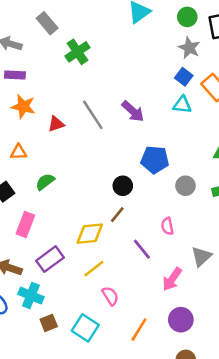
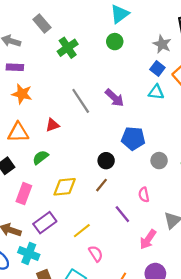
green circle: (187, 17) -> (115, 42), moved
red triangle: (56, 124) -> (52, 125), moved
orange triangle: (19, 152) -> (18, 132), size x1.5
yellow diamond: (90, 234) -> (65, 187), moved

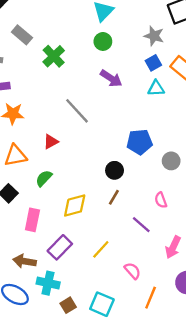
blue square: (157, 69) -> (153, 63), turned 32
purple arrow: (115, 98) -> (111, 78), moved
pink semicircle: (96, 254) -> (133, 271), moved

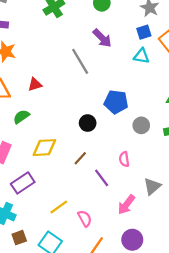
gray line: (77, 111) -> (80, 61), moved
brown line: (114, 197) -> (80, 158), moved
yellow line: (101, 249) -> (59, 207), moved

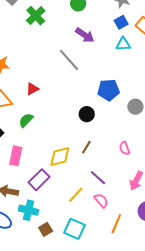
yellow diamond: (44, 148) -> (60, 157), moved
pink semicircle: (124, 159) -> (125, 148), moved
purple line: (102, 178) -> (98, 178), moved

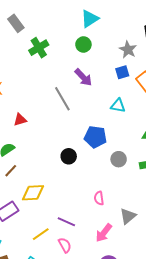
cyan triangle: (123, 44) -> (118, 106), moved
brown line: (86, 147) -> (11, 171), moved
purple line: (98, 178) -> (66, 222), turned -30

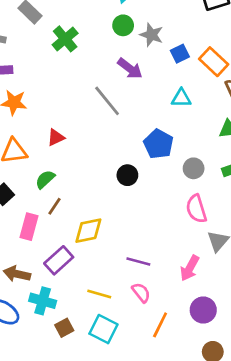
gray star: (128, 50) -> (151, 35), moved
blue pentagon: (95, 137) -> (158, 144), turned 30
pink semicircle: (99, 198) -> (196, 209), moved, size x1.5
yellow line: (41, 234) -> (99, 294), moved, turned 60

